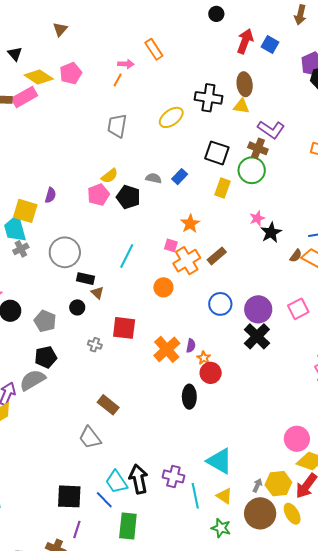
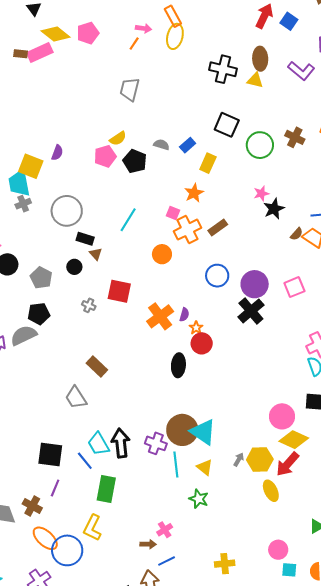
yellow ellipse: (171, 117) -> (175, 36), moved, turned -45
purple L-shape: (271, 129) -> (301, 71), moved
brown cross: (258, 148) -> (295, 137), moved
yellow rectangle: (222, 188) -> (208, 163), moved
brown circle: (260, 513) -> (182, 430), moved

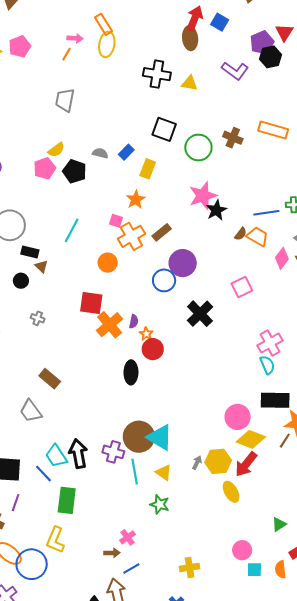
brown ellipse: (260, 59) -> (190, 38), moved
pink star: (261, 193) -> (203, 196), size x1.8
purple circle: (255, 284) -> (183, 263), moved
red square: (119, 291) -> (91, 303), moved

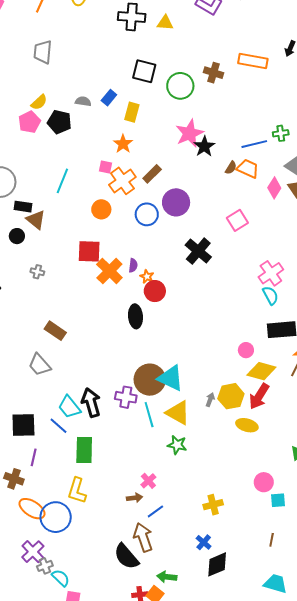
brown triangle: (41, 266) -> (36, 220), size x1.5
blue circle: (164, 280) -> (147, 214), moved
pink circle: (238, 417) -> (246, 350), size x0.6
yellow triangle: (164, 473) -> (178, 413), size x1.5
yellow ellipse: (231, 492) -> (247, 425), turned -40

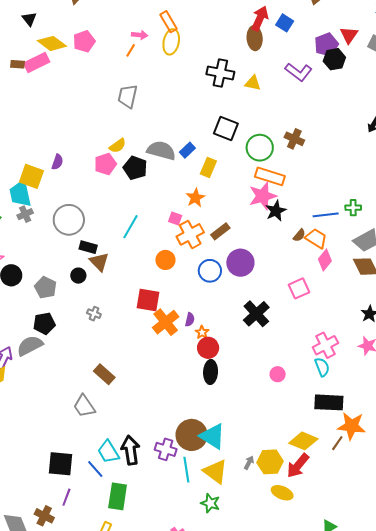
orange rectangle: (253, 61) -> (270, 176), moved
gray semicircle: (83, 101) -> (161, 150), size x1.8
pink diamond: (274, 188) -> (325, 260), moved
black ellipse: (135, 316) -> (211, 372), moved
pink circle: (246, 350) -> (278, 374), moved

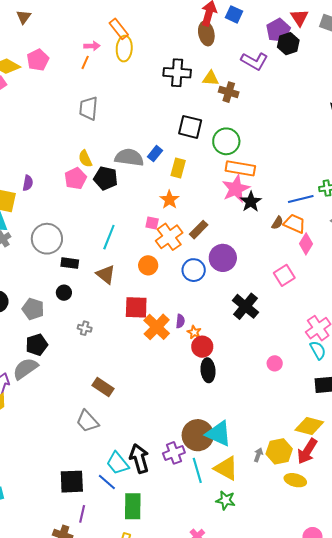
brown cross: (294, 139) -> (229, 92), moved
yellow semicircle: (118, 146) -> (85, 159), turned 108
brown triangle: (99, 262) -> (106, 275), moved
purple cross: (166, 449) -> (174, 453), turned -30

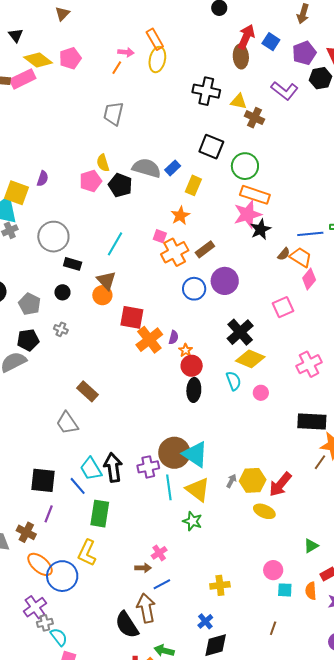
purple pentagon: (278, 30) -> (304, 53), moved
orange circle: (148, 265) -> (102, 295), moved
gray cross: (85, 328) -> (61, 329), moved
cyan semicircle: (318, 350) -> (234, 381), moved
yellow diamond: (309, 426) -> (250, 359), moved

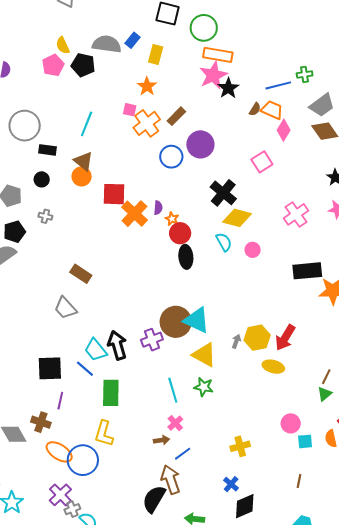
brown line: (320, 462) -> (326, 377), moved
cyan line: (169, 487) -> (173, 390), moved
black semicircle: (127, 625) -> (154, 499), turned 72

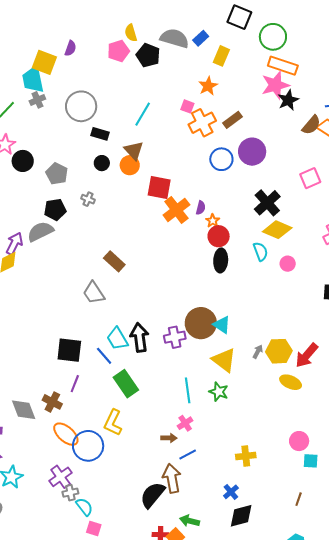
brown semicircle: (255, 109) -> (311, 125), size x1.5
black circle: (42, 179) -> (102, 163), moved
cyan triangle: (197, 320) -> (222, 325), size x0.7
green rectangle: (111, 393) -> (126, 384), turned -44

